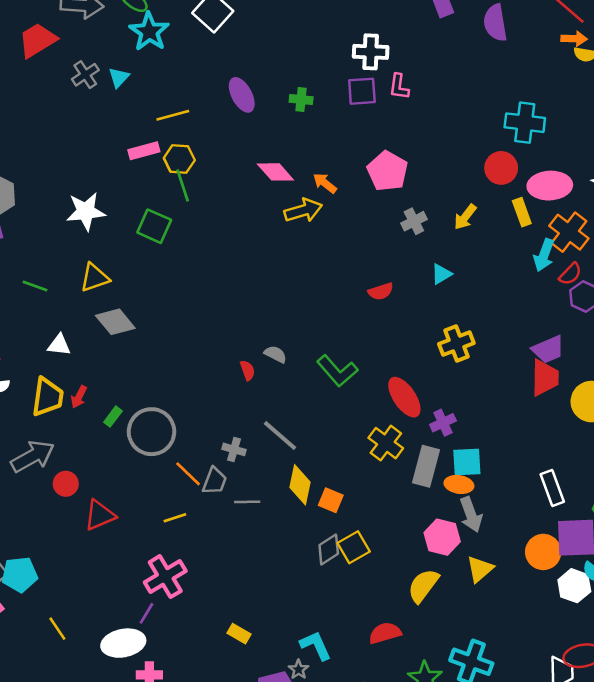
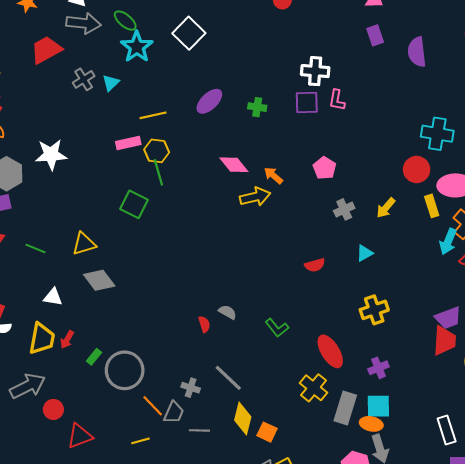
purple ellipse: (242, 95) -> (209, 101), turned 72
pink pentagon: (387, 171) -> (325, 168), size x0.7
white star: (86, 211) -> (51, 155), moved
green L-shape: (337, 371) -> (277, 328), size x0.7
purple cross: (443, 423) -> (378, 368), moved

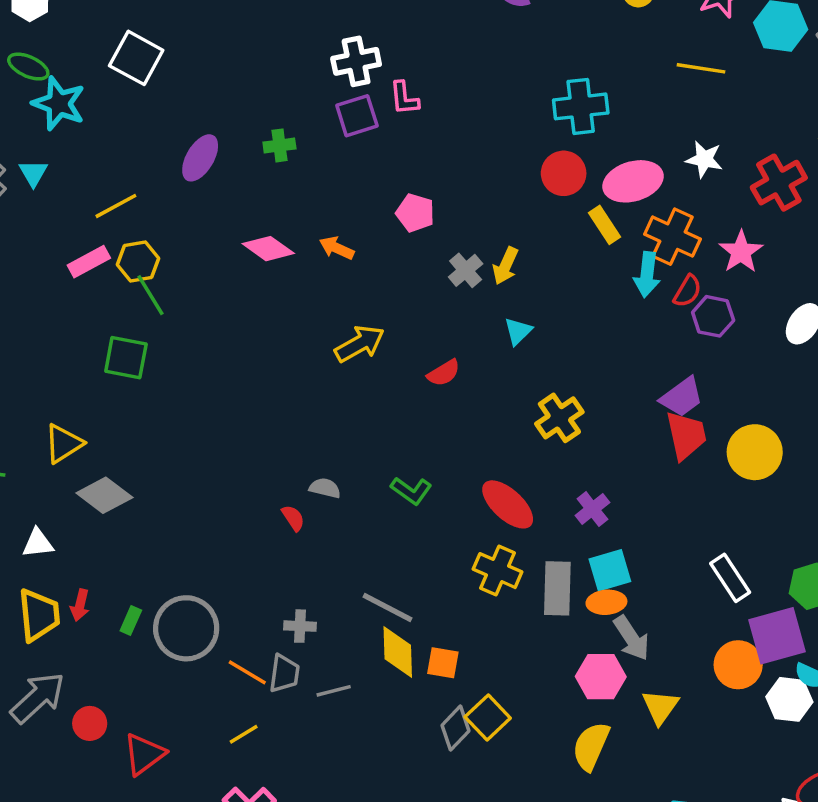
yellow arrow: (255, 197) -> (360, 344), moved
yellow arrow: (386, 208) -> (505, 266), moved
gray line: (228, 378) -> (388, 607), moved

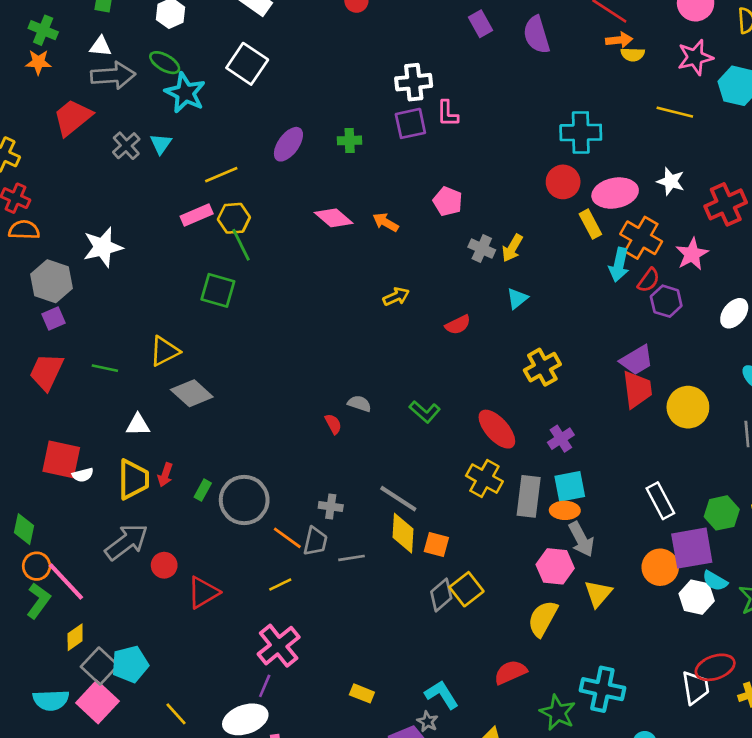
gray cross: (466, 270) -> (482, 249), turned -30
yellow arrow: (360, 344) -> (396, 297), size x0.7

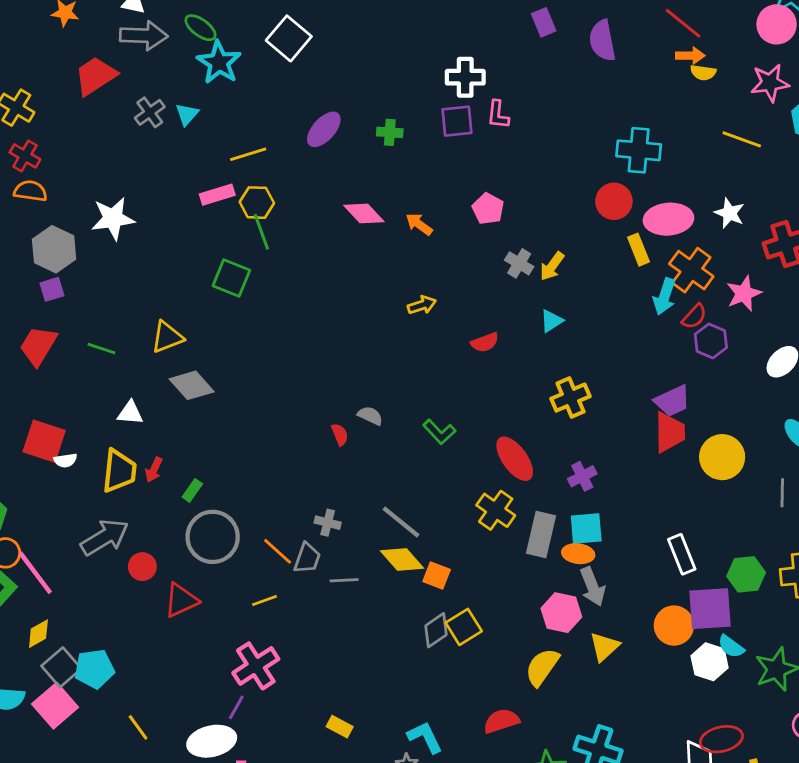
gray circle: (244, 500) -> (213, 537), moved
yellow diamond: (403, 533) -> (402, 560), turned -51

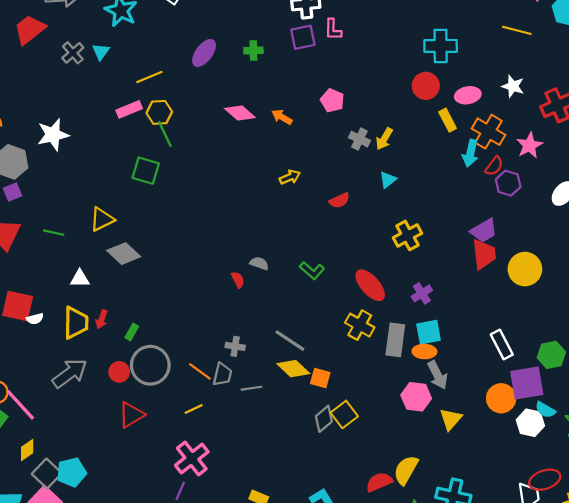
pink ellipse: (668, 219) -> (468, 95), size x0.7
red circle: (142, 567) -> (119, 372), moved
yellow semicircle: (542, 667) -> (406, 470), moved

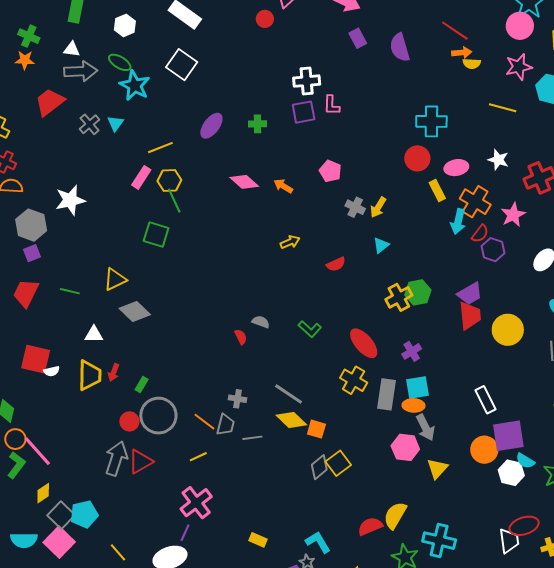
pink rectangle: (129, 109) -> (141, 177), turned -35
green hexagon: (551, 355) -> (418, 292), moved
gray arrow: (70, 373) -> (116, 458), moved, turned -36

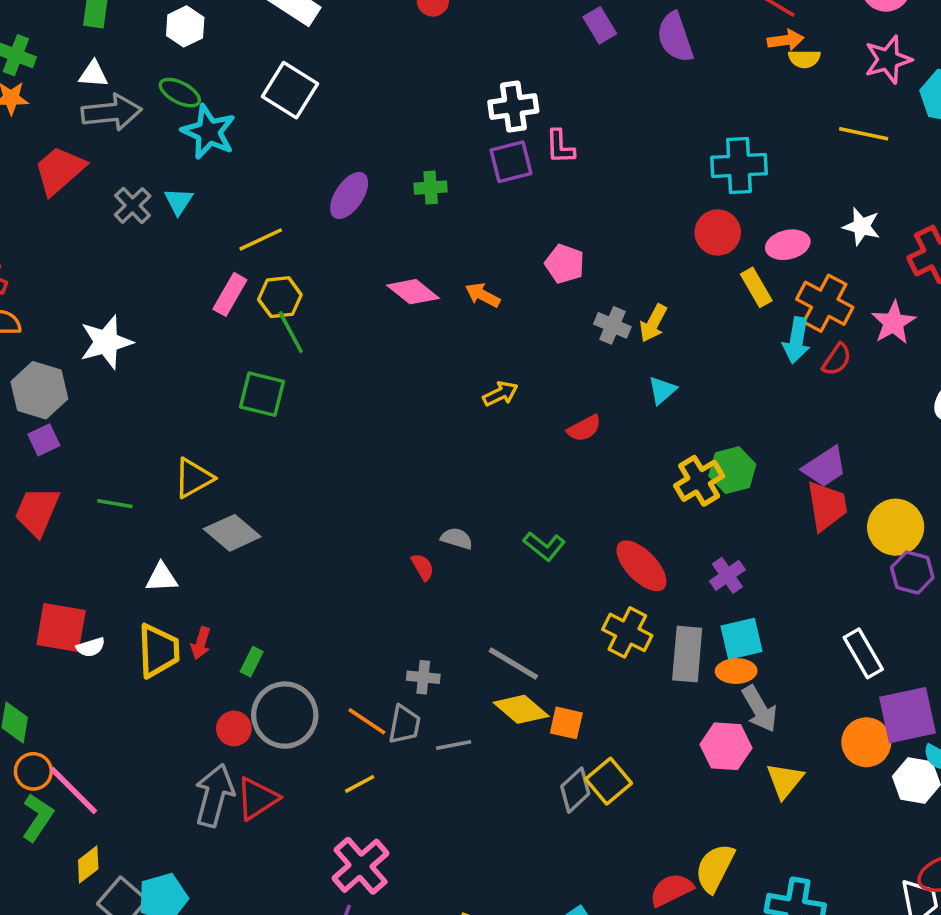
purple hexagon: (493, 250) -> (912, 572), moved

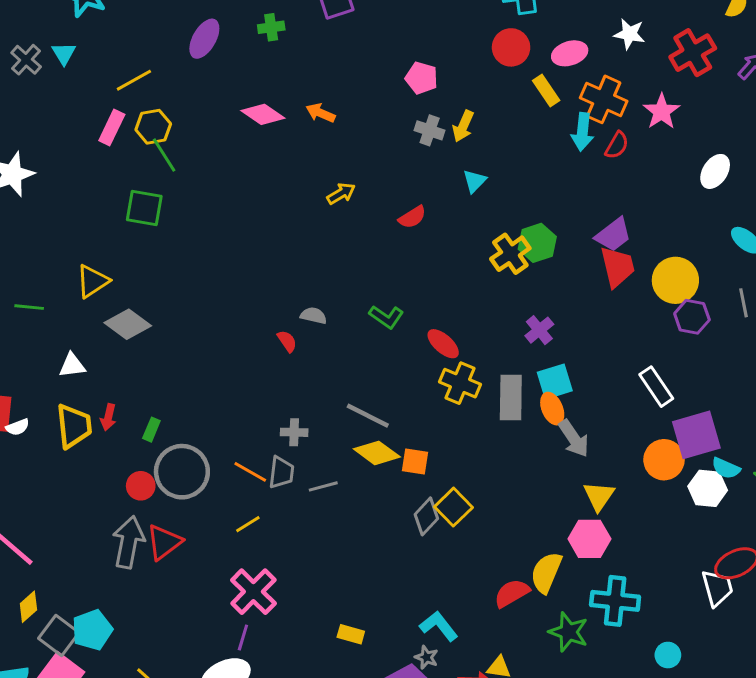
pink pentagon: (565, 264) -> (421, 78), moved
red ellipse: (641, 566) -> (443, 344), moved, size x0.7
orange ellipse: (736, 671) -> (552, 409), turned 72
pink hexagon: (726, 746) -> (589, 539), moved

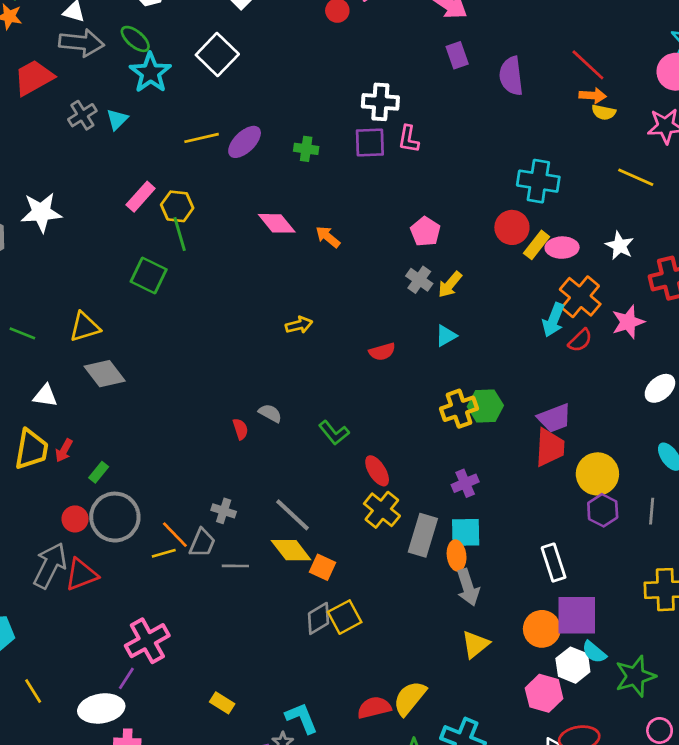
yellow line: (134, 80) -> (202, 138), moved
yellow rectangle: (546, 90) -> (537, 245), moved, turned 56
yellow arrow: (341, 193) -> (299, 325), moved
yellow line: (248, 524) -> (164, 553), moved
pink hexagon: (589, 539) -> (544, 693), moved

